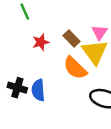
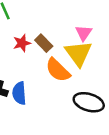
brown rectangle: (71, 39) -> (44, 43), moved

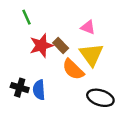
pink triangle: (84, 33) -> (88, 27), moved, turned -42
red star: (22, 43) -> (41, 45), size x1.5

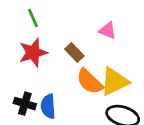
red star: (41, 45) -> (33, 53), moved
yellow triangle: (91, 55) -> (114, 82), moved, turned 40

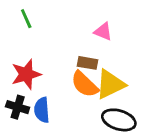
red star: (33, 53) -> (26, 74), moved
brown rectangle: (74, 53) -> (87, 63), moved, turned -36

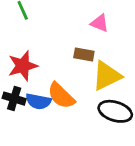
orange semicircle: (85, 84) -> (61, 96), moved
blue semicircle: (42, 110) -> (38, 101), turned -75

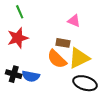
red star: (23, 66) -> (18, 38), moved
orange semicircle: (61, 96) -> (57, 59), moved

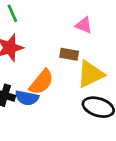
orange semicircle: (57, 59) -> (41, 82), moved, turned -95

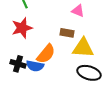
yellow triangle: (90, 74) -> (83, 48), turned 30

